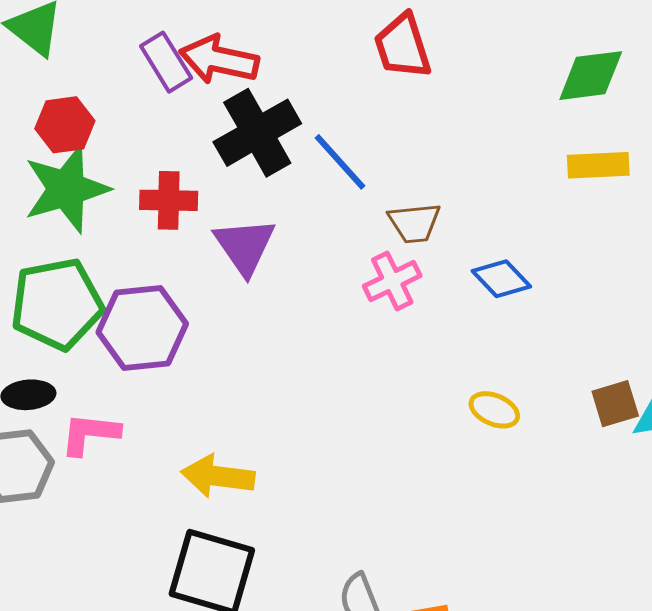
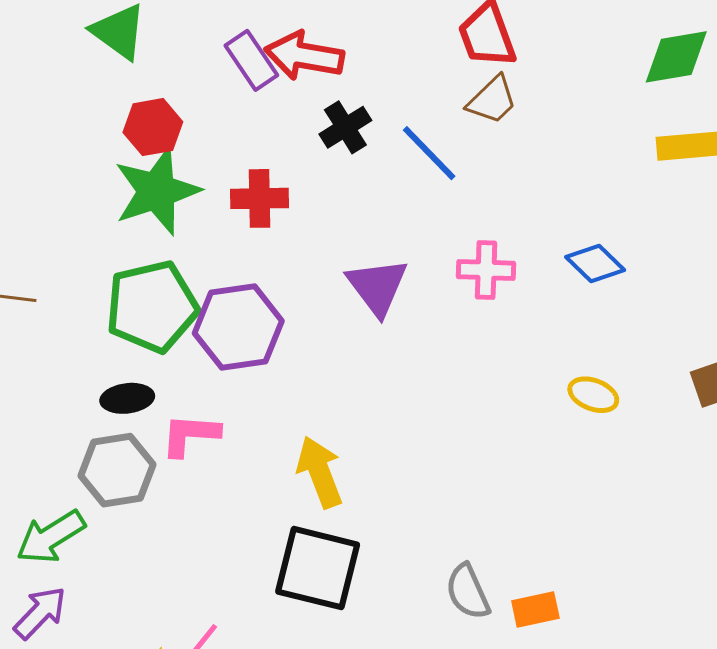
black cross: (257, 133) -> (345, 127), size x0.6
brown trapezoid: (414, 223) -> (492, 100), moved, turned -36
purple triangle: (245, 246) -> (377, 287), moved
pink cross: (392, 281) -> (486, 270), turned 30
yellow arrow: (218, 476) -> (320, 472), turned 64

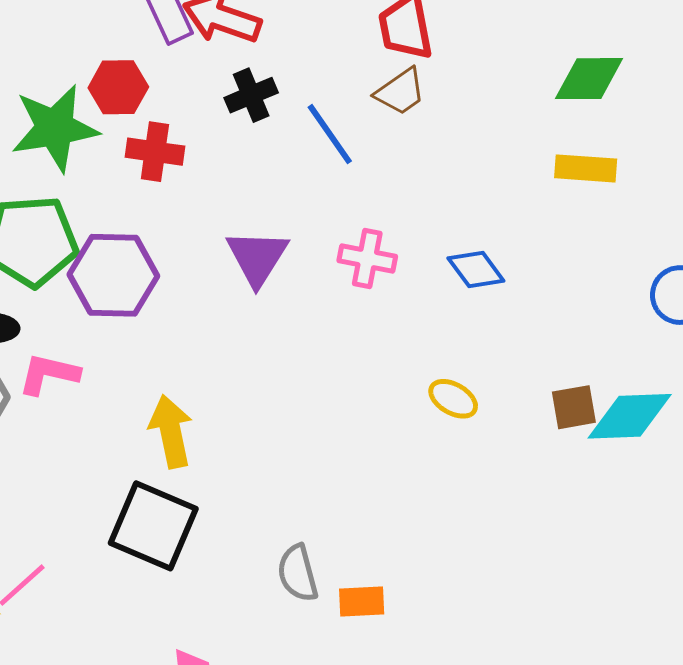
red hexagon: (153, 127) -> (118, 87), moved

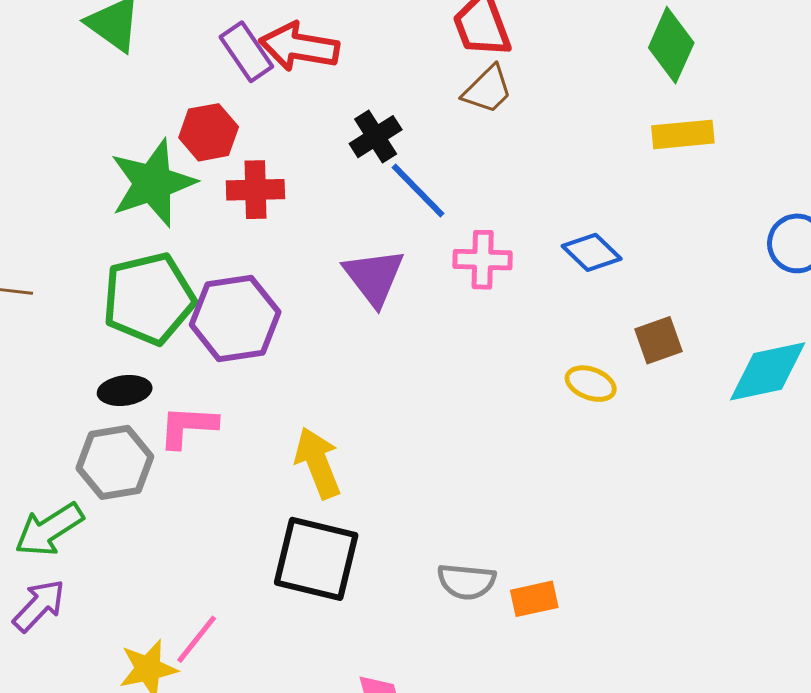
green diamond: (589, 79) -> (671, 45), turned -56
black cross: (251, 95) -> (376, 137), moved
blue line: (330, 134) -> (418, 190), moved
brown square: (574, 407) -> (659, 340), moved
gray semicircle: (298, 573) -> (466, 582), turned -60

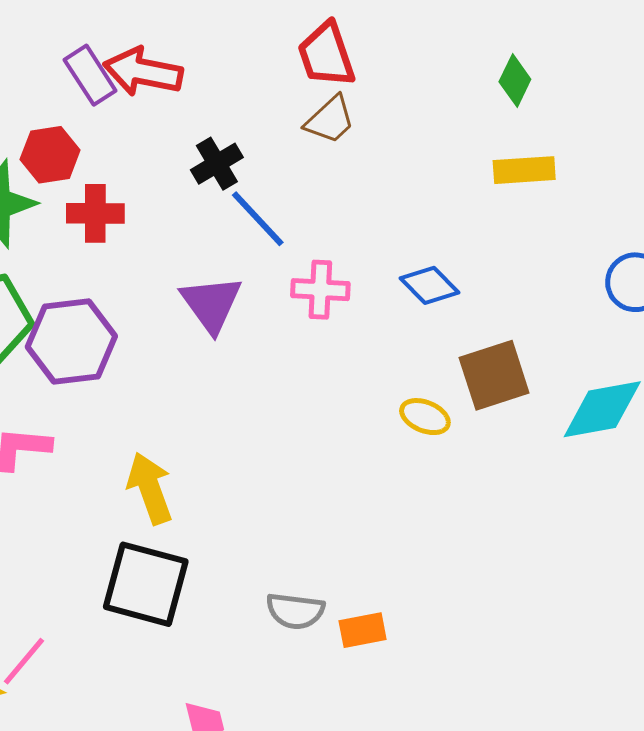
green diamond: (671, 45) -> (515, 81), size x0.7
brown square: (659, 340) -> (494, 375), size x1.5

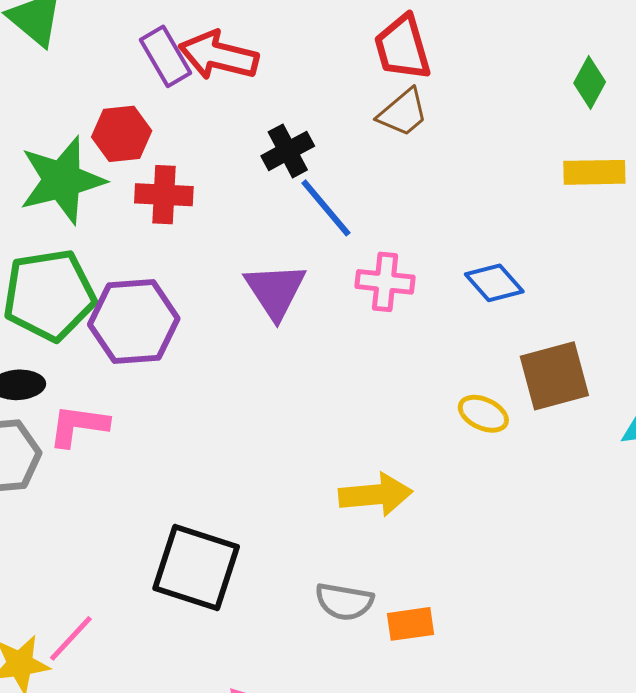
yellow arrow: (150, 488) -> (376, 495), moved, turned 102

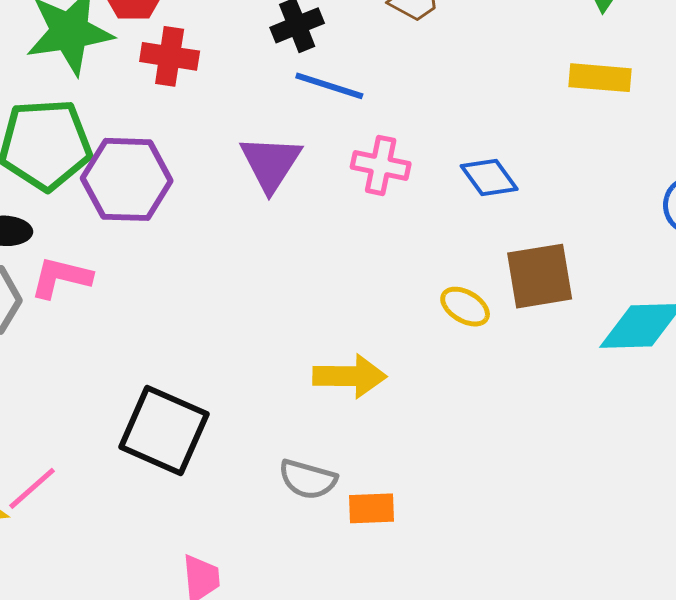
blue line: (326, 208) -> (329, 86), turned -38

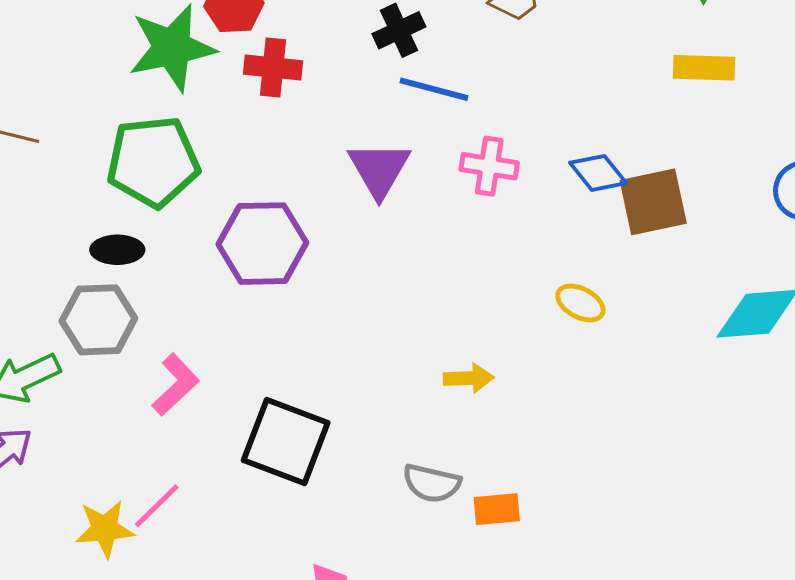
purple hexagon: (127, 179) -> (262, 244), moved
brown square: (540, 276) -> (653, 202), moved
pink L-shape: (61, 277) -> (176, 385), moved, turned 126
yellow arrow: (350, 376) -> (469, 378), size x0.7

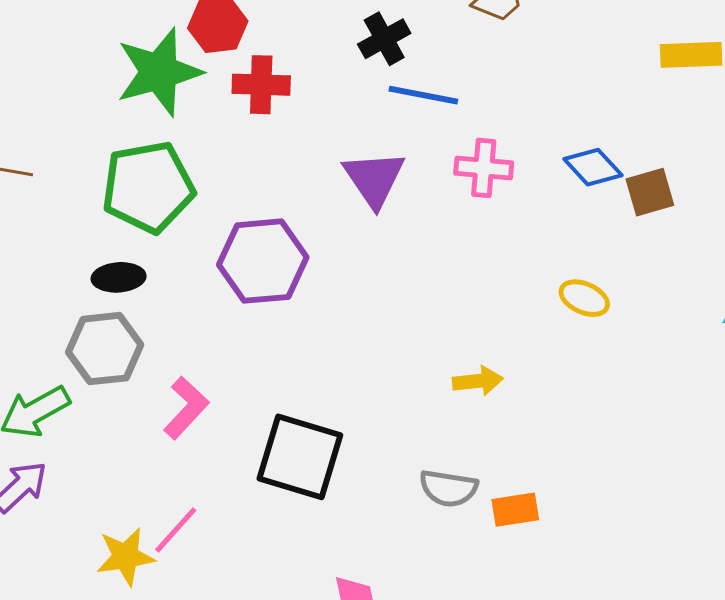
brown square: (653, 202) -> (650, 192), size x0.7

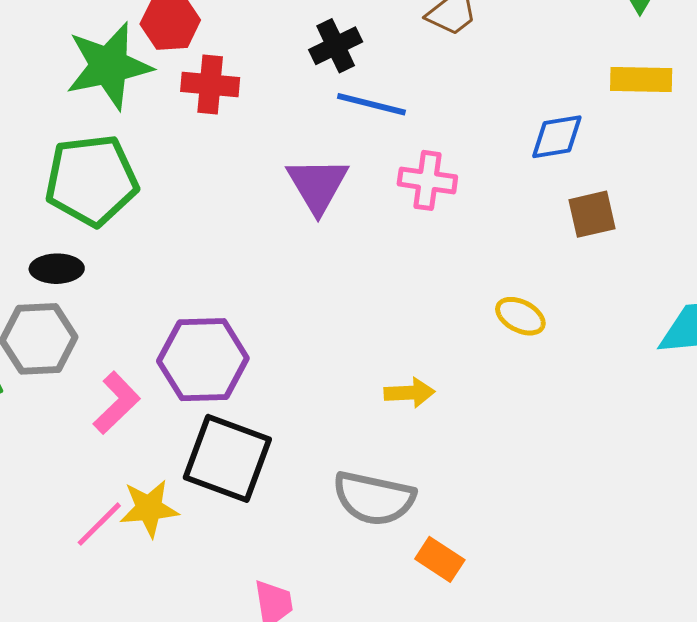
blue diamond: (593, 167) -> (557, 137), moved, turned -60
purple hexagon: (263, 261) -> (203, 360), moved
gray semicircle: (448, 488) -> (374, 498), size x1.4
orange rectangle: (515, 510) -> (440, 559), moved, turned 39
yellow star: (126, 557) -> (149, 508), moved

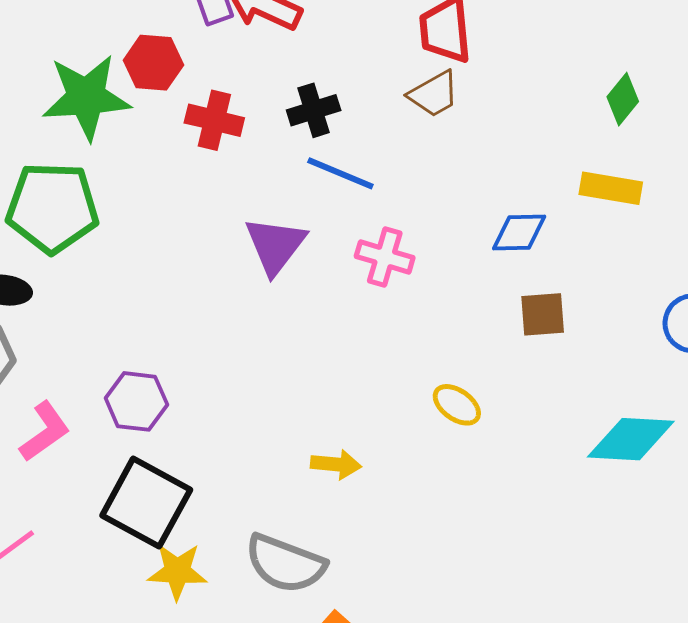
red cross: (210, 84) -> (214, 120), moved
purple hexagon: (203, 360) -> (136, 401), size x0.7
yellow star: (149, 508) -> (177, 571), moved

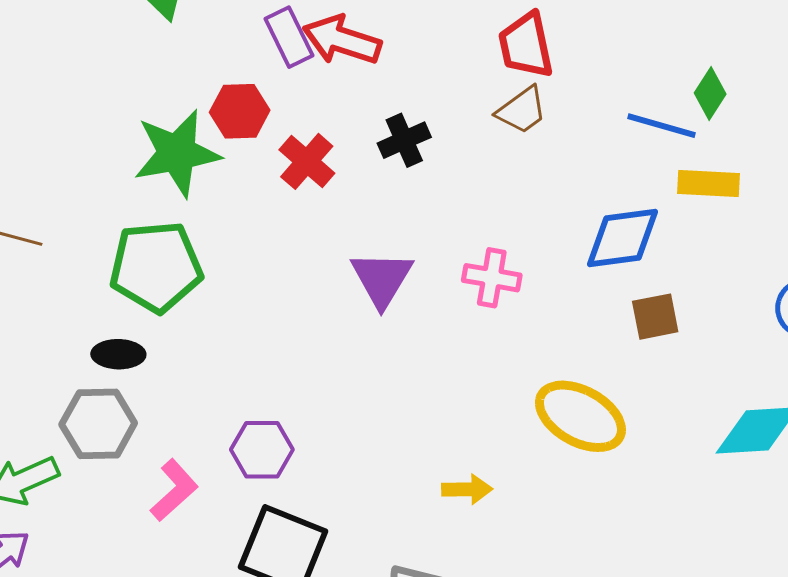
red cross: (214, 120) -> (307, 161), turned 34
blue line: (340, 173) -> (662, 126), moved
blue diamond: (519, 233) -> (623, 238), size x1.4
yellow ellipse: (457, 405) -> (580, 416), size x1.8

